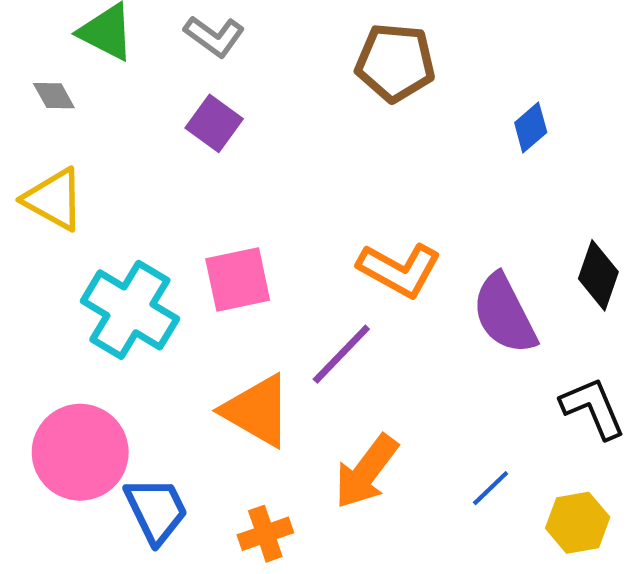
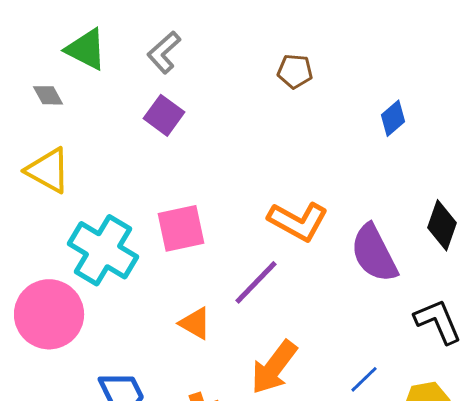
gray L-shape: (214, 36) -> (164, 52), turned 102
brown pentagon: (395, 63) -> (295, 71), size x0.6
orange triangle: (257, 411) -> (195, 323), size x0.6
pink circle: (80, 452) -> (49, 314), moved

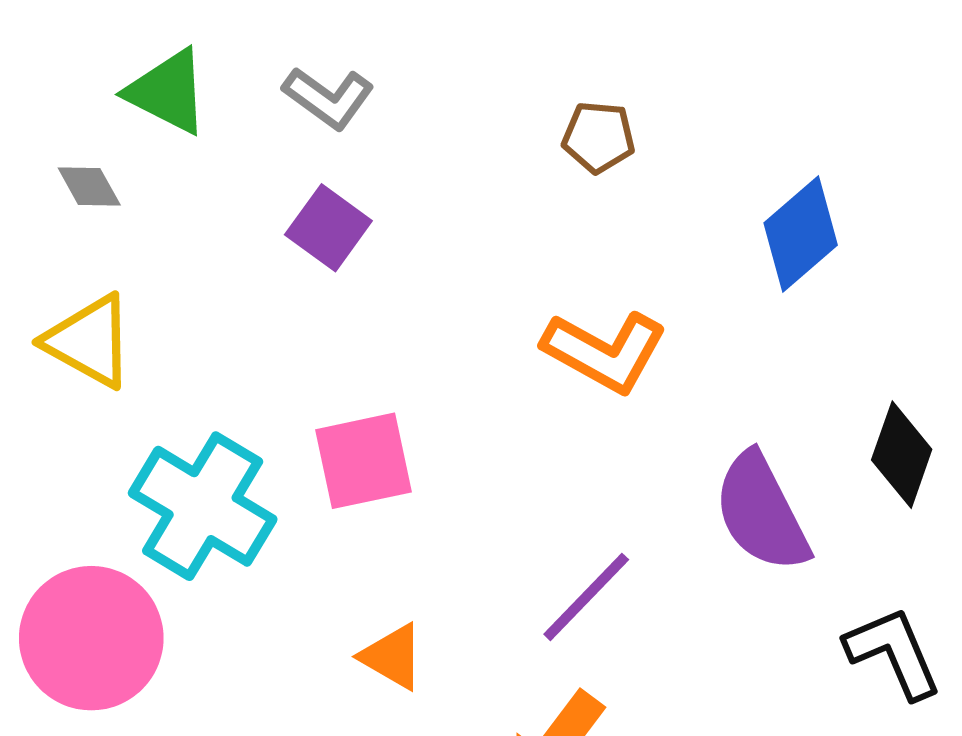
gray L-shape: (164, 52) -> (328, 98), turned -102
blue diamond: (393, 118) -> (801, 234), size x1.5
orange L-shape: (298, 221) -> (605, 352), moved
purple line: (256, 282) -> (586, 597), moved

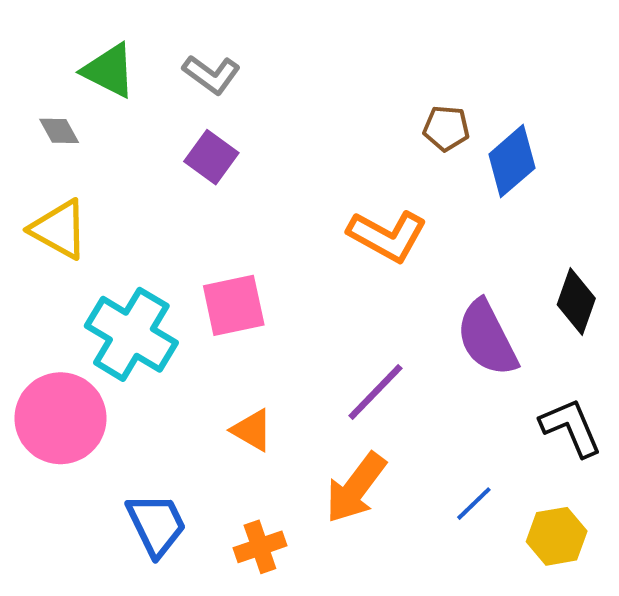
brown pentagon: (599, 137) -> (446, 128), moved

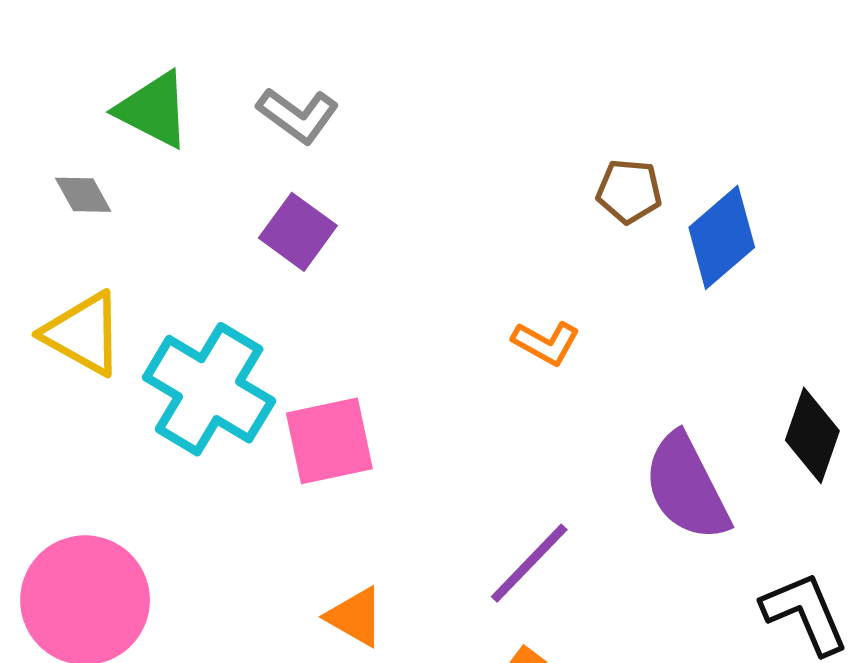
orange L-shape: (387, 236) -> (546, 343), size x0.6
cyan cross: (131, 334) -> (209, 389), moved

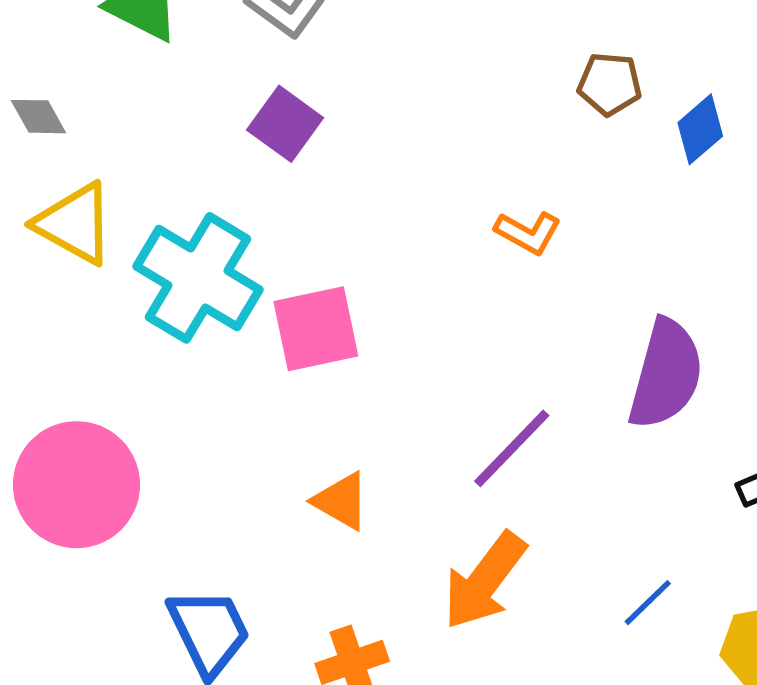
gray diamond: (83, 195) -> (38, 117), moved
blue diamond: (722, 237) -> (700, 129), size x0.7
purple semicircle: (687, 487) -> (666, 374), turned -138

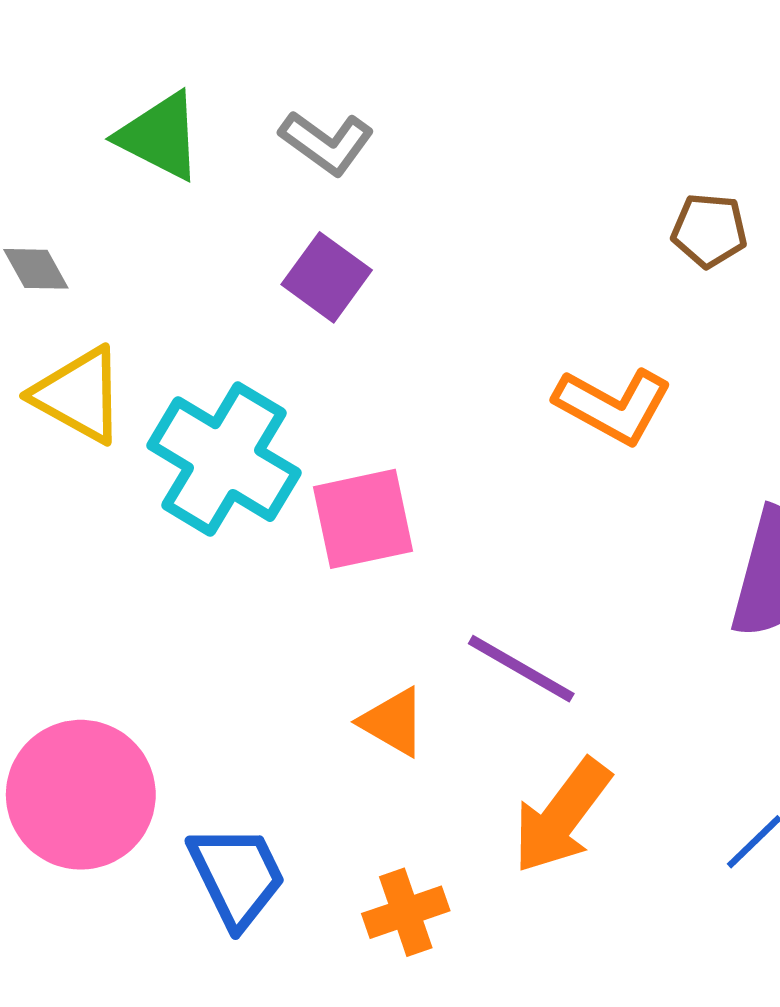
orange L-shape: (528, 233) -> (613, 406), size x1.5
purple line: (512, 448) -> (521, 669), moved, turned 76
pink circle: (77, 485) -> (81, 795), moved

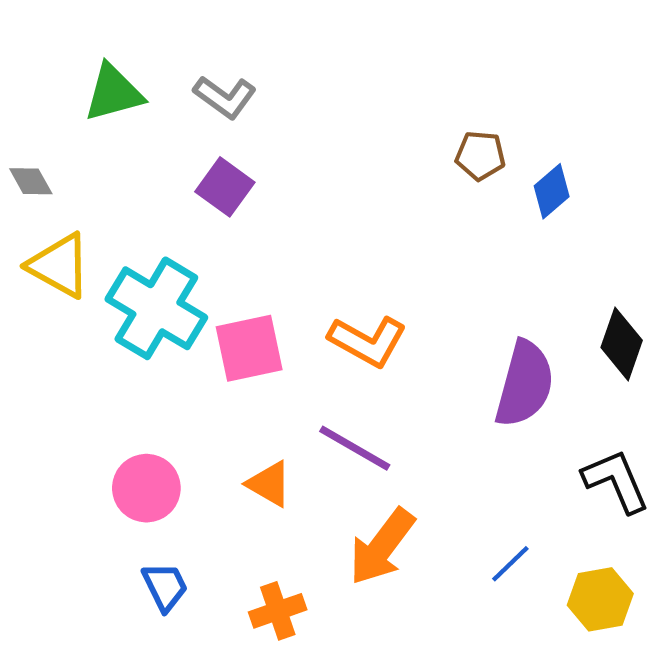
green triangle: (160, 136) -> (114, 93), turned -42
orange L-shape: (613, 406) -> (368, 341), moved
pink circle: (81, 795) -> (146, 488), moved, size x0.7
blue trapezoid: (237, 876) -> (165, 587), size x0.7

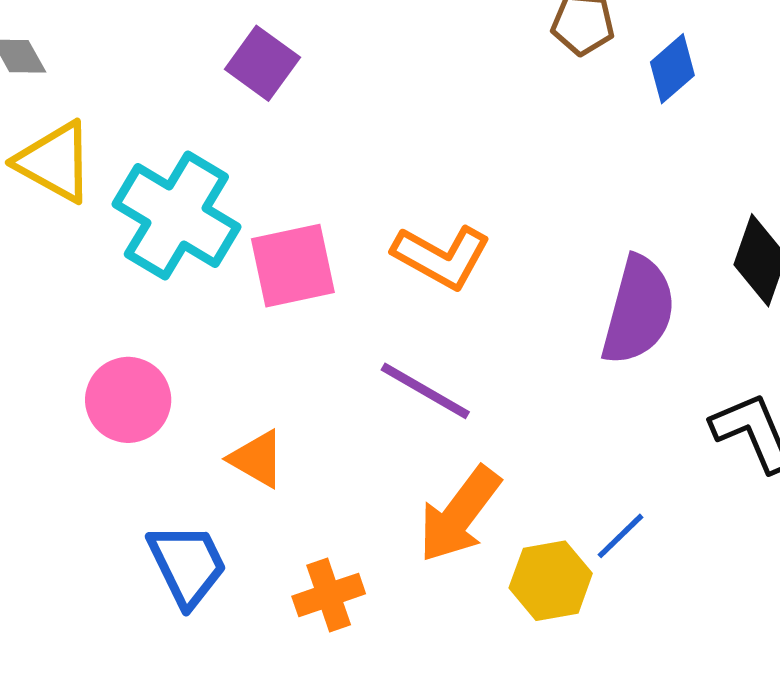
orange triangle: (269, 484) -> (257, 459), moved
pink circle: (146, 488) -> (128, 400), moved
blue trapezoid: (165, 587) -> (187, 565), size x1.4
yellow hexagon: (600, 599) -> (551, 581), moved

